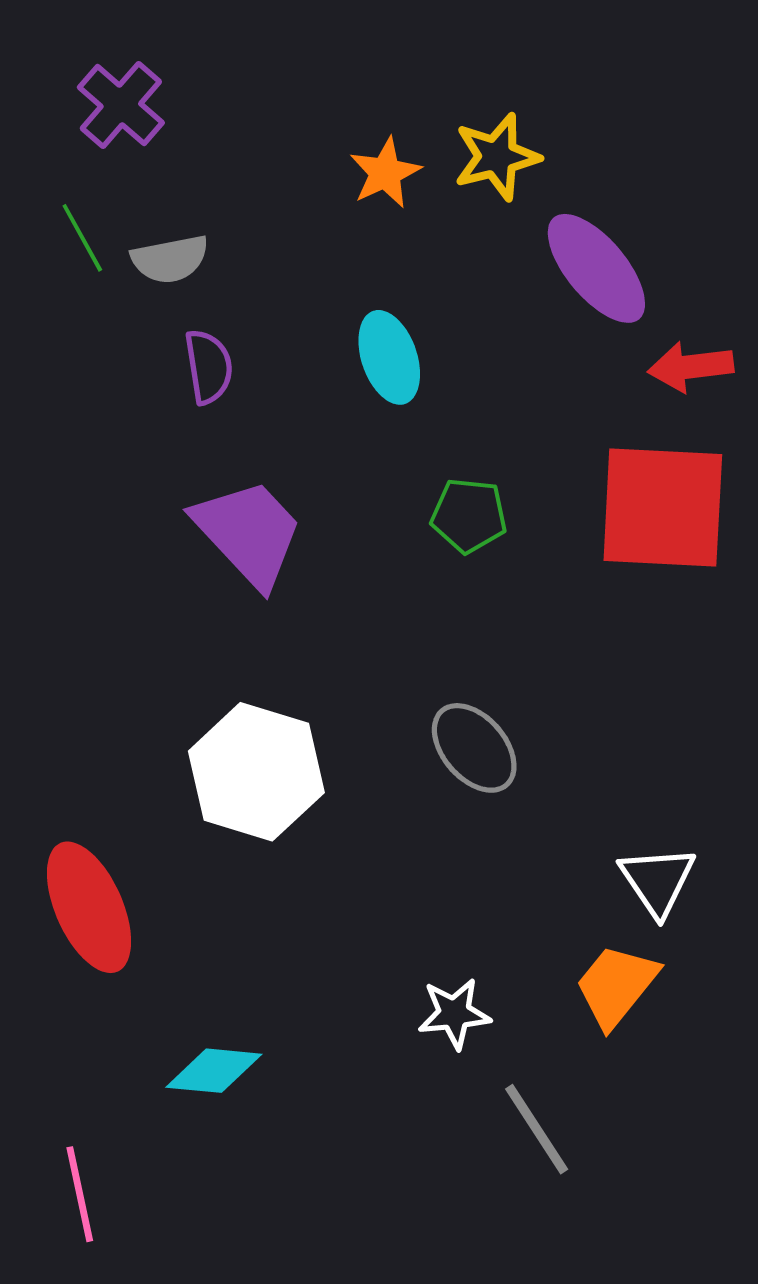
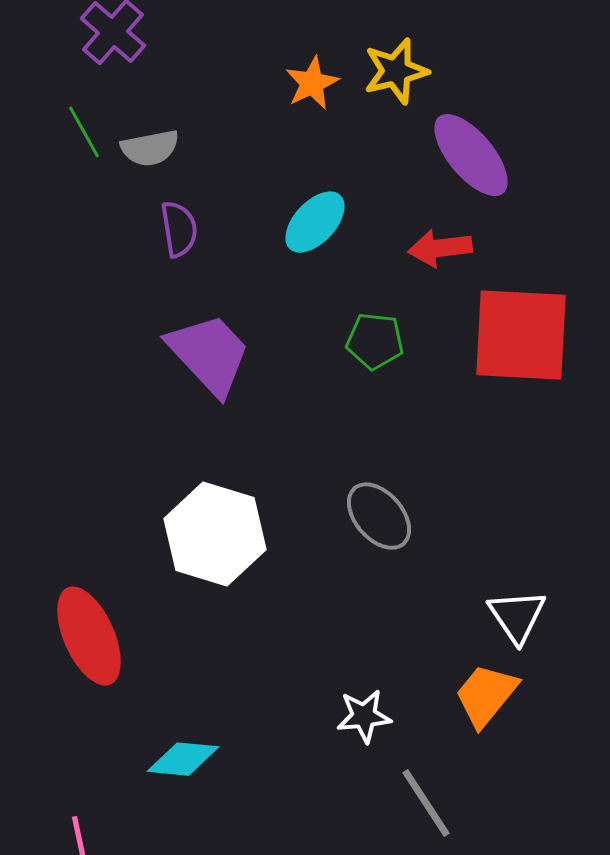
cyan ellipse: (389, 357) -> (315, 222), turned 62
red arrow: (691, 367) -> (440, 248), moved

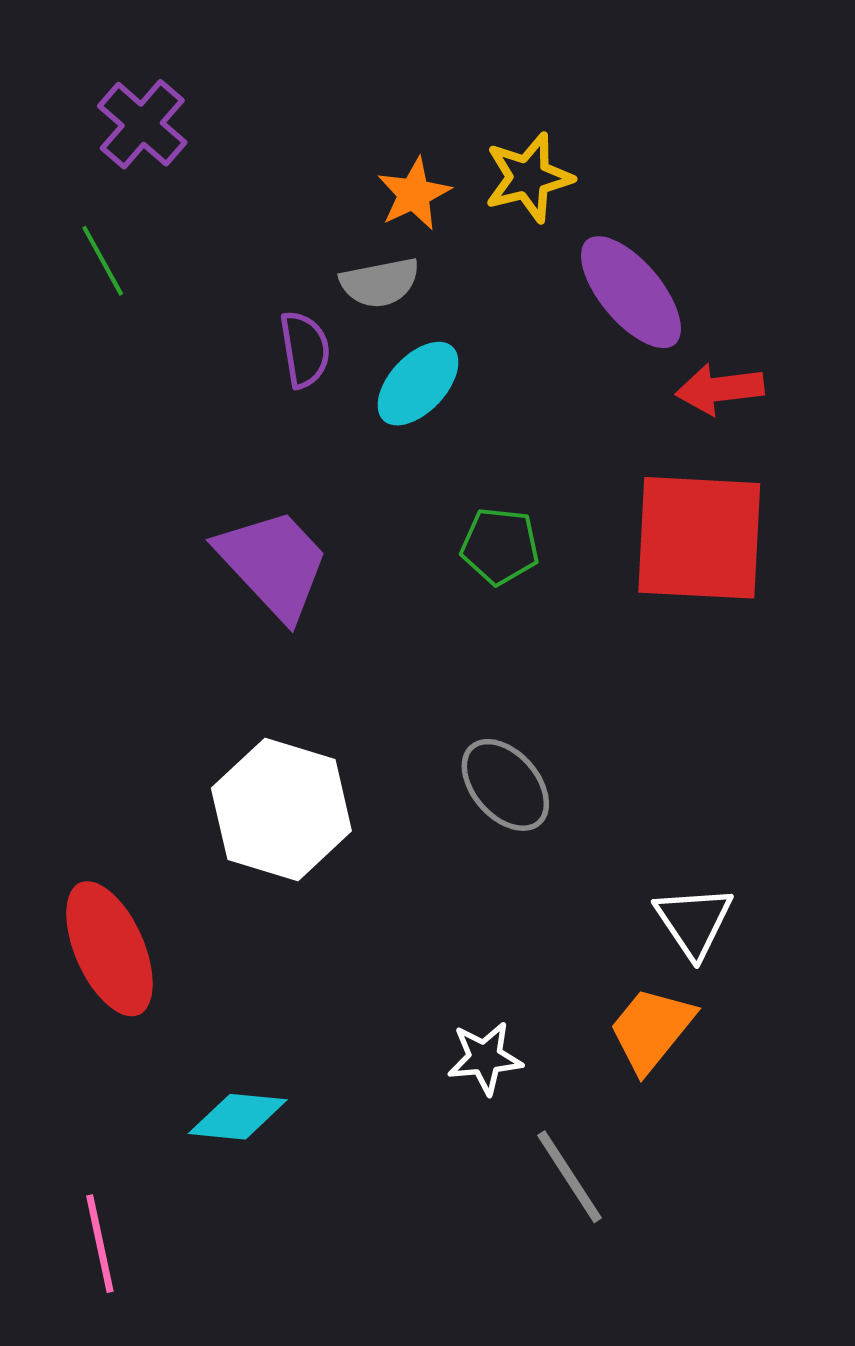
gray semicircle: (150, 148) -> (380, 283), moved
purple semicircle: (179, 229) -> (305, 349), moved
red arrow: (440, 248) -> (720, 389), moved

